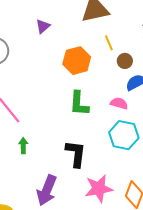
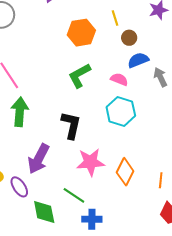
green L-shape: (79, 103) -> (79, 76), turned 52
green arrow: (23, 146) -> (20, 112), size x1.8

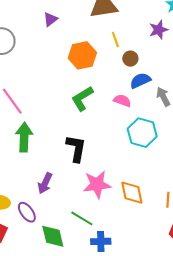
cyan hexagon: (121, 111) -> (142, 133), moved
purple arrow: (39, 159) -> (45, 183), size x0.7
orange diamond: (125, 172) -> (132, 193), turned -36

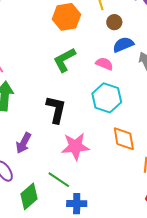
cyan hexagon: (142, 133) -> (107, 98), moved
orange diamond: (132, 193) -> (124, 139), moved
green diamond: (53, 236) -> (29, 196), turned 60

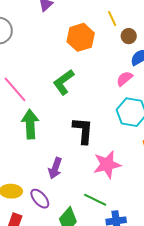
green L-shape: (64, 60) -> (64, 82), moved
pink semicircle: (104, 64) -> (124, 79), turned -54

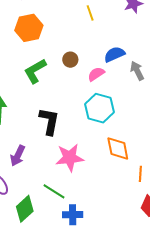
brown circle: (129, 36) -> (70, 60), moved
orange hexagon: (81, 37) -> (29, 28), moved

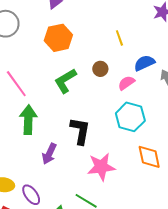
yellow line: (90, 13) -> (119, 38), moved
purple arrow: (18, 156) -> (49, 154), moved

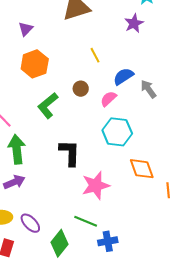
purple arrow: (49, 154) -> (14, 182), moved, turned -130

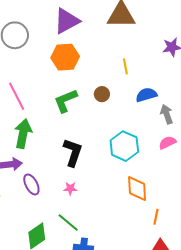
purple triangle: (26, 29) -> (67, 21), size x1.8
pink semicircle: (108, 99) -> (167, 143), moved
pink star: (96, 185) -> (70, 188), moved, size x0.5
purple ellipse: (30, 223) -> (31, 185), moved

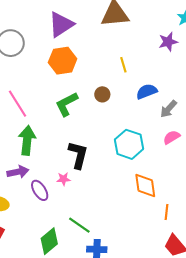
gray arrow: (167, 114) -> (169, 109), turned -114
pink star: (70, 188) -> (64, 179), moved

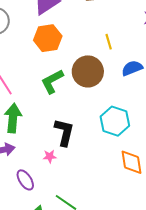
brown circle: (102, 94) -> (88, 71), size x2.0
purple ellipse: (40, 190) -> (25, 180), moved

